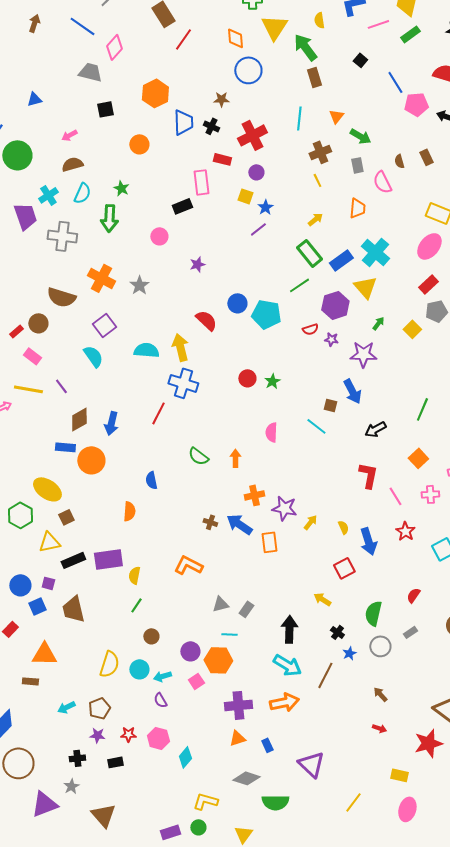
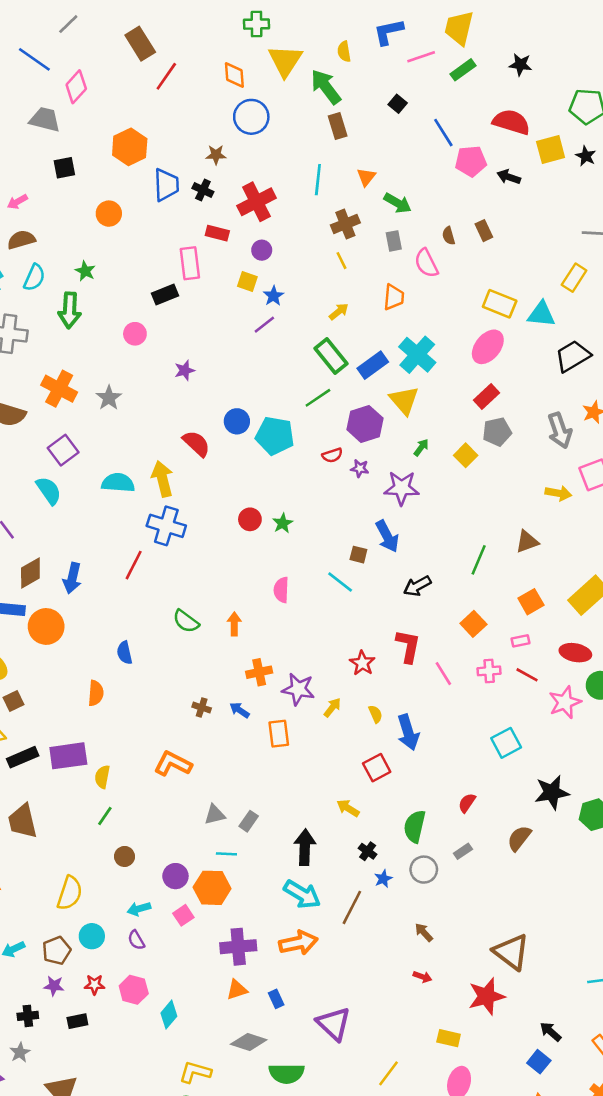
blue arrow: (239, 524) -> (240, 710), size x0.6
red star: (405, 531) -> (362, 663), moved
cyan circle: (139, 669) -> (92, 936), moved

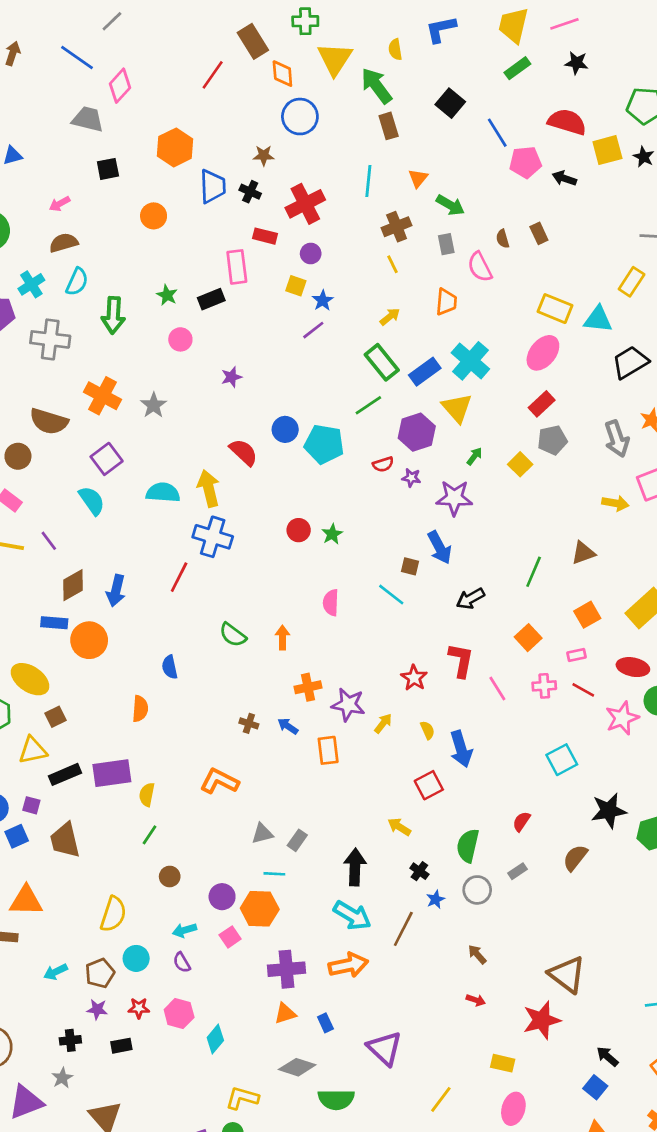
brown rectangle: (140, 44) -> (253, 41), moved
pink line: (421, 57) -> (564, 24), moved
black square: (398, 104) -> (450, 103), size x1.5
green star: (85, 271) -> (167, 295), moved

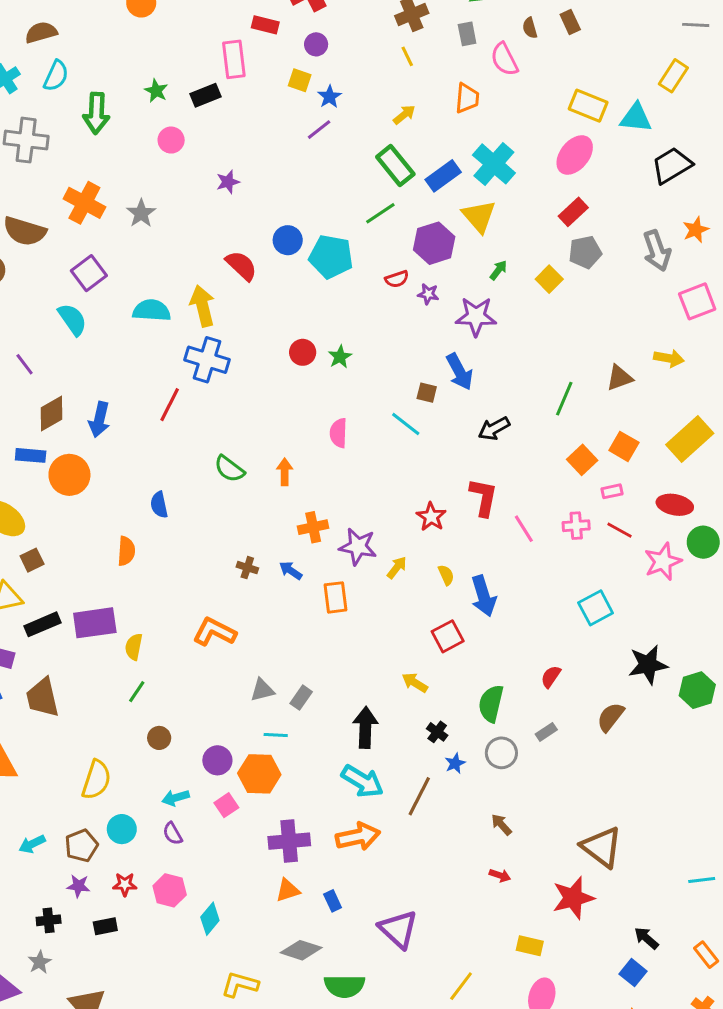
yellow arrow: (615, 503) -> (669, 358), moved
orange square: (587, 615) -> (624, 446), turned -30
orange square: (528, 638) -> (582, 460), moved

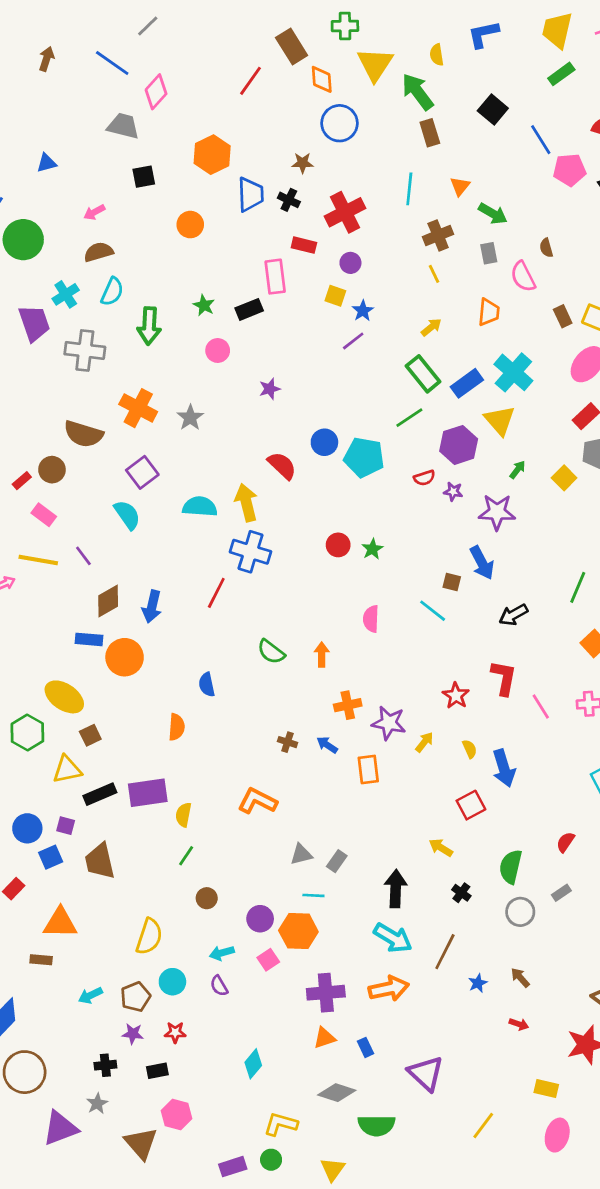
brown rectangle: (570, 22) -> (563, 316), moved
blue star: (455, 763) -> (478, 983), moved
pink hexagon: (170, 890) -> (177, 1115), moved

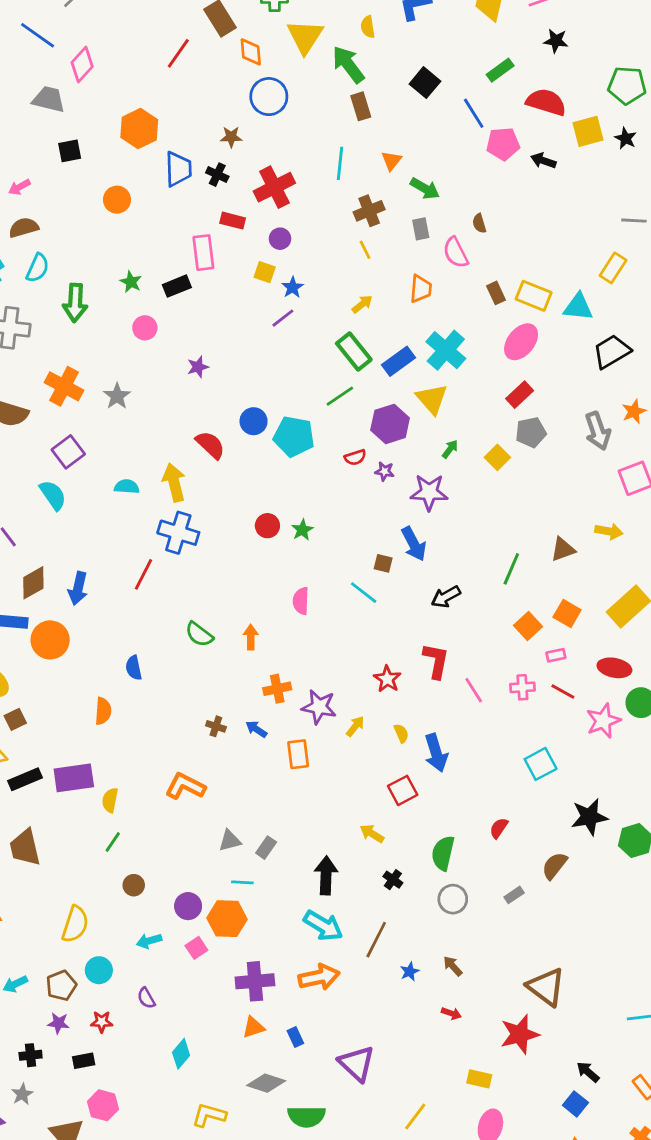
green rectangle: (561, 74) -> (500, 70), moved
cyan semicircle: (200, 507) -> (127, 487), size x0.7
gray rectangle: (561, 893) -> (514, 895), moved
purple semicircle: (219, 986) -> (146, 998), moved

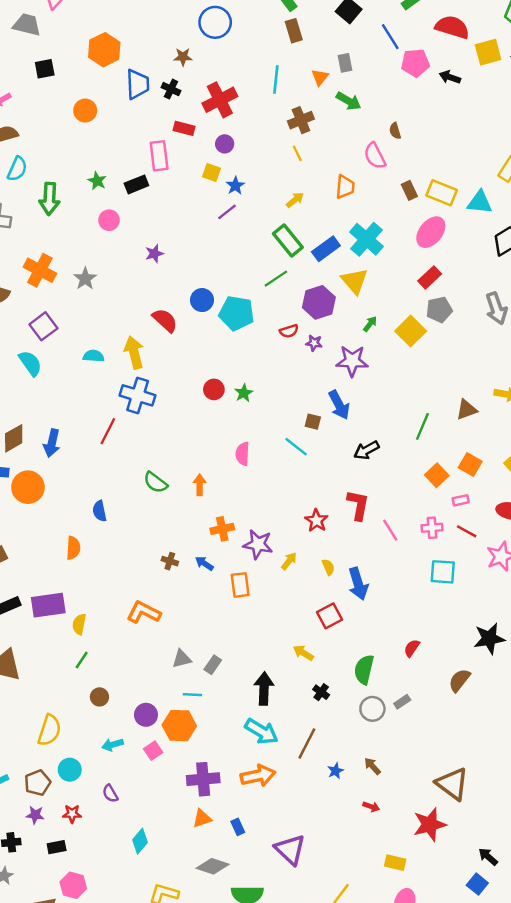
gray rectangle: (421, 229) -> (345, 63), moved
yellow square: (497, 457) -> (411, 331), size x1.4
cyan square: (541, 764) -> (443, 572), moved, turned 32
gray rectangle: (514, 895) -> (402, 702), moved

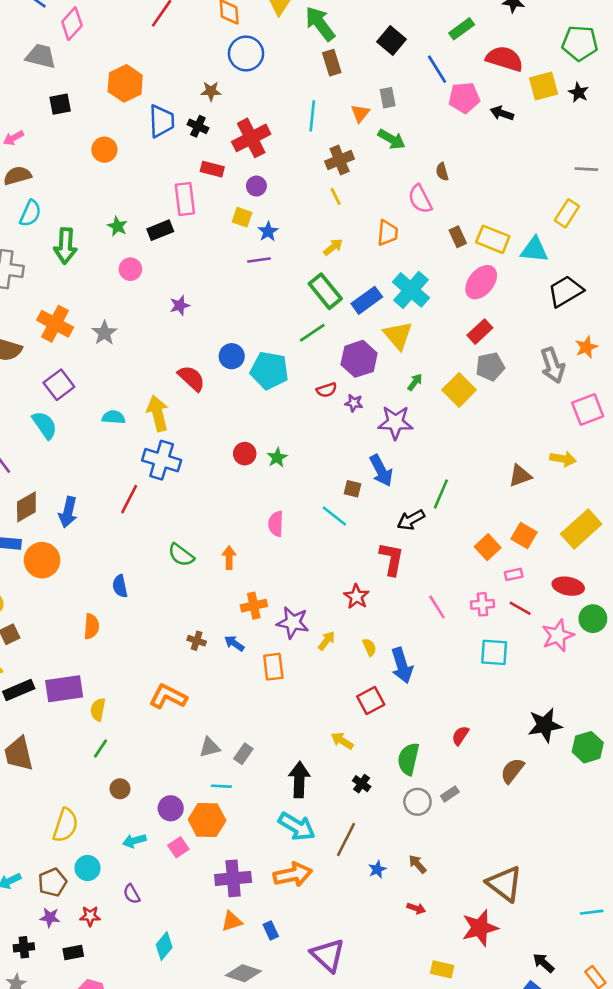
purple line: (227, 212) -> (259, 260), turned 30
green line: (422, 426) -> (441, 494), moved
red L-shape: (358, 505) -> (392, 559), moved

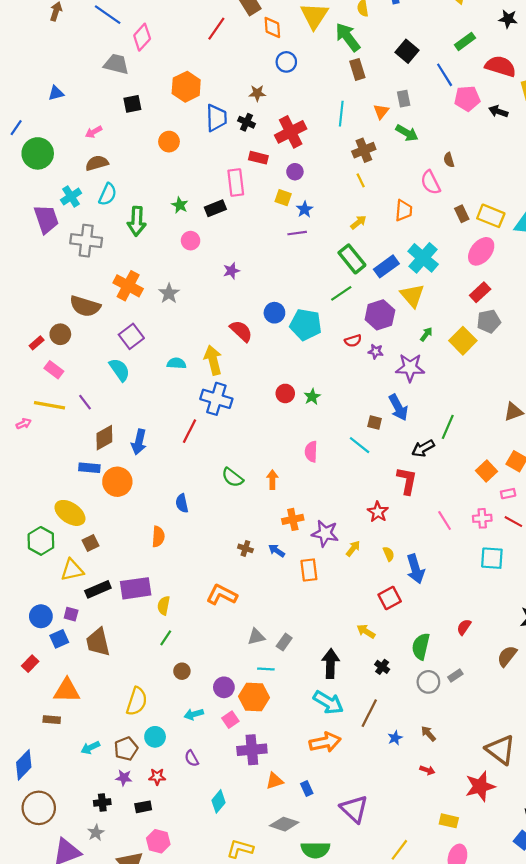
blue circle: (246, 54) -> (286, 62), size x0.7
purple cross: (233, 878) -> (252, 750), moved

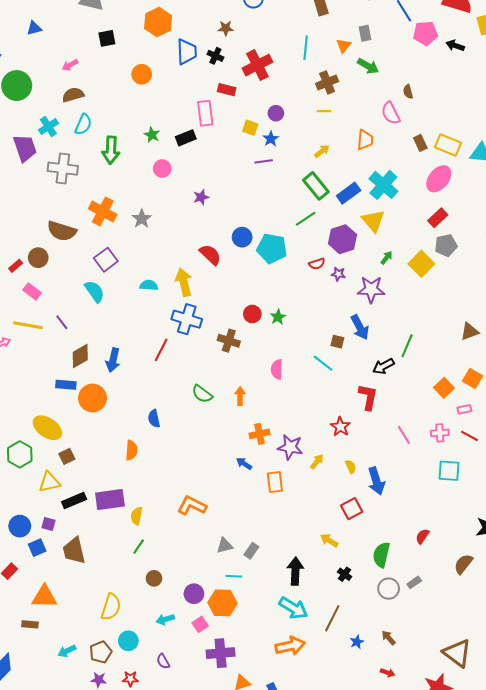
purple circle: (295, 172) -> (276, 113), moved
yellow line: (361, 180) -> (324, 111), turned -64
brown cross: (245, 548) -> (229, 341), moved, size x1.5

